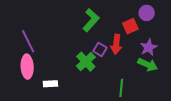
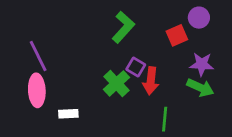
red arrow: (116, 44) -> (151, 81), moved
purple star: (149, 47) -> (202, 64), turned 30

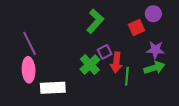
purple square: (136, 67) -> (105, 52), turned 32
green arrow: (200, 88) -> (154, 68), turned -42
white rectangle: (68, 114) -> (53, 88), size x1.6
green line: (165, 119) -> (127, 76), moved

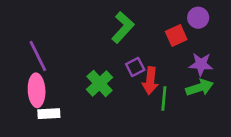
green cross: (90, 65) -> (100, 83), moved
white rectangle: (53, 88) -> (49, 114), moved, size x0.7

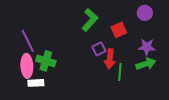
red square: (176, 35) -> (119, 30), moved
green cross: (100, 83) -> (46, 61), moved, turned -30

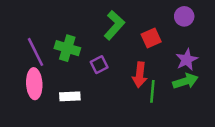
purple star: (147, 47) -> (187, 60), turned -30
purple square: (99, 49) -> (99, 65), moved
green cross: (46, 61) -> (67, 48), moved
white rectangle: (36, 83) -> (70, 96), moved

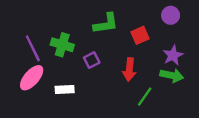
green L-shape: (114, 25) -> (106, 24), turned 40
green arrow: (185, 81) -> (172, 75), turned 30
pink ellipse: (34, 84) -> (32, 78), turned 44
green line: (152, 91) -> (145, 97), moved, turned 30

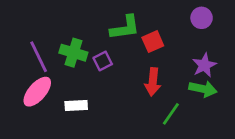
red square: (140, 35) -> (153, 42), moved
purple square: (92, 60) -> (103, 61), moved

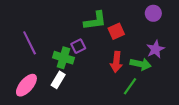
green cross: (73, 53) -> (63, 58), moved
green arrow: (203, 89) -> (141, 64), moved
pink ellipse: (37, 92) -> (26, 85), moved
white rectangle: (76, 106) -> (58, 80), turned -56

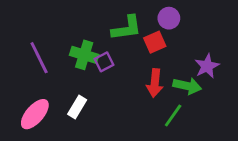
purple circle: (153, 13) -> (169, 18), moved
green cross: (63, 58) -> (84, 55), moved

